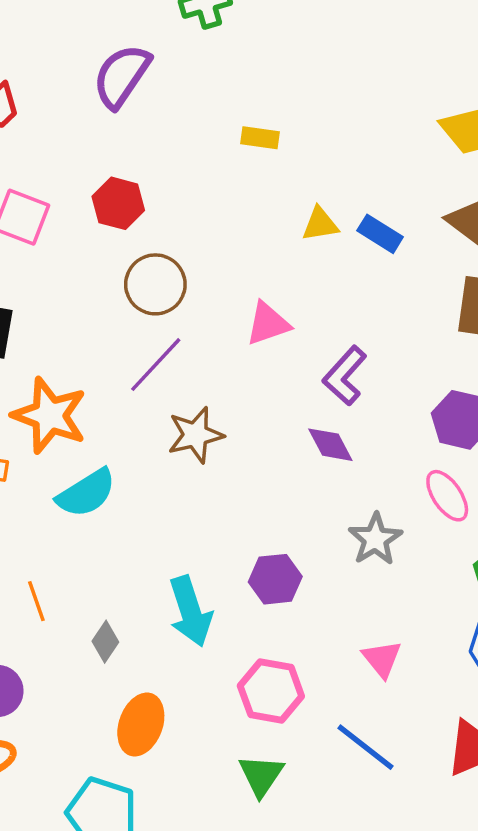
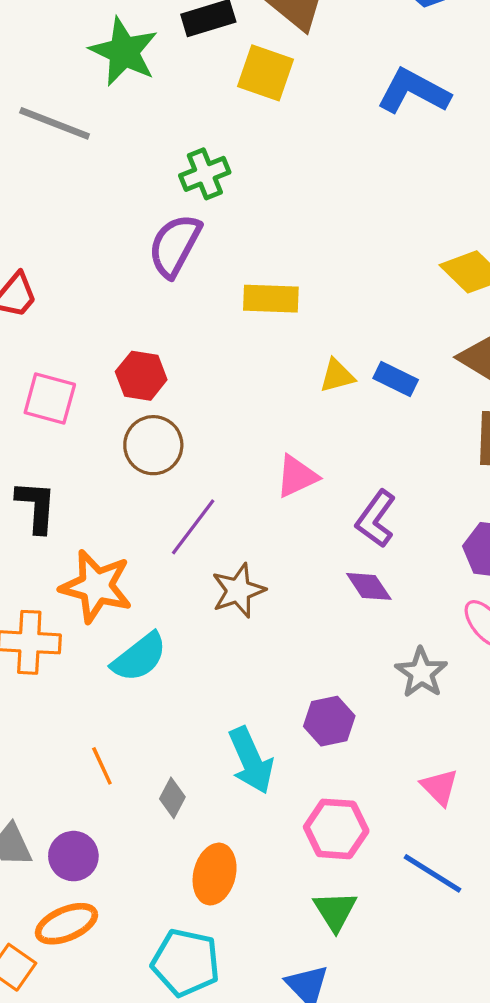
purple semicircle: (122, 76) -> (175, 246), moved
yellow rectangle: (260, 138) -> (271, 299), size x1.5
brown circle: (155, 284) -> (153, 445), moved

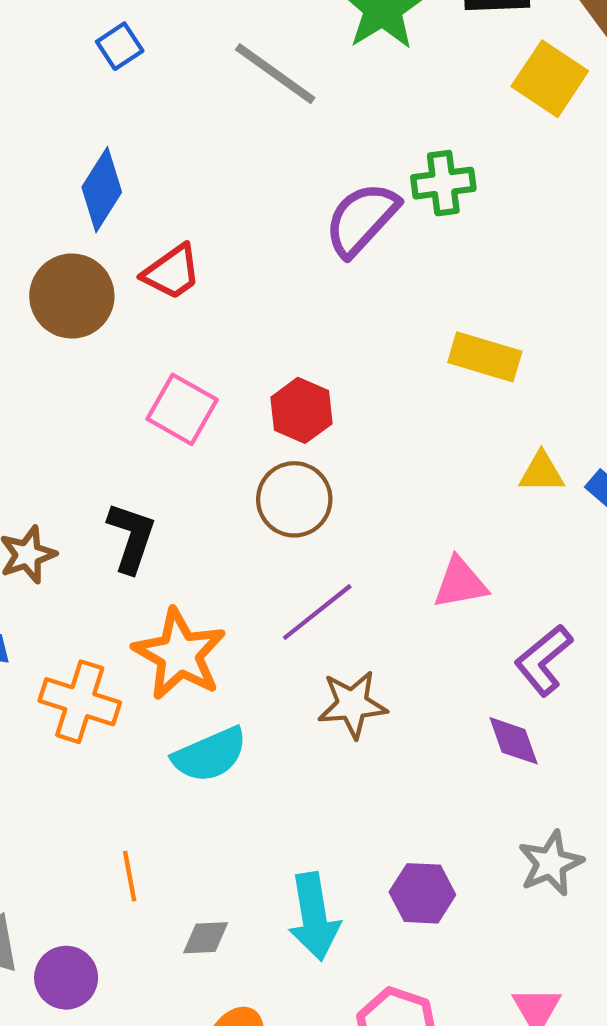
purple semicircle: (175, 246) -> (362, 219), moved
gray diamond: (172, 798) -> (206, 938), turned 45

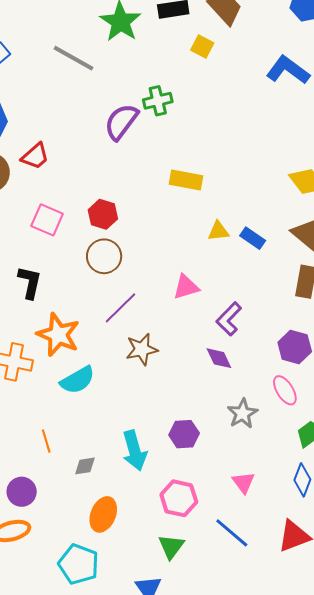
yellow square: (550, 79) -> (202, 46), size x0.7

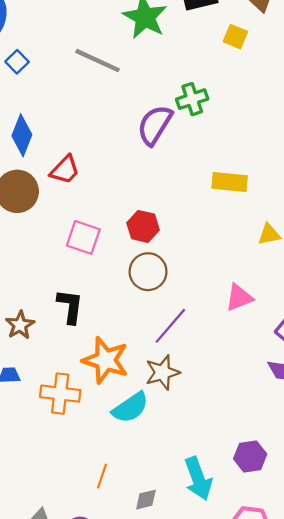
brown star: (142, 349) -> (162, 372), moved
orange line: (46, 441) -> (102, 476), turned 40

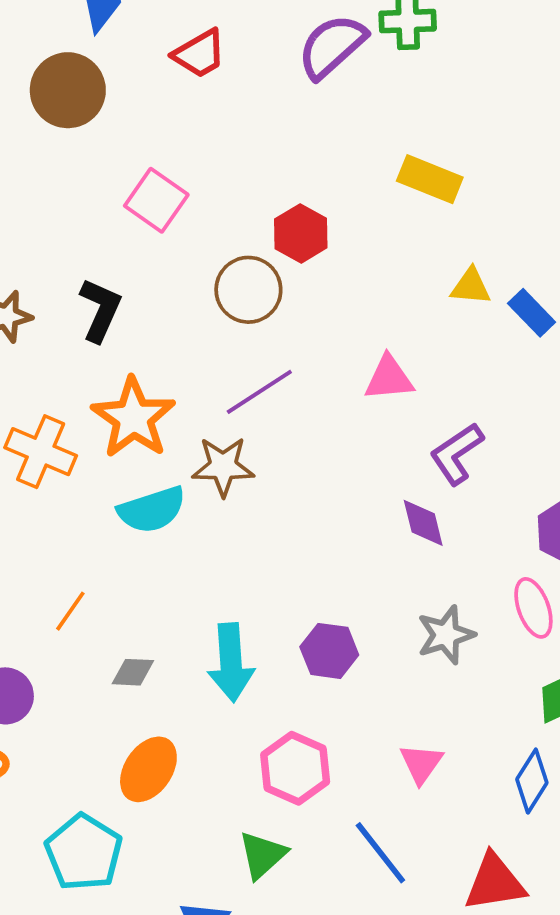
red trapezoid: (65, 170) -> (199, 54), moved
red hexagon: (143, 226) -> (301, 233), moved

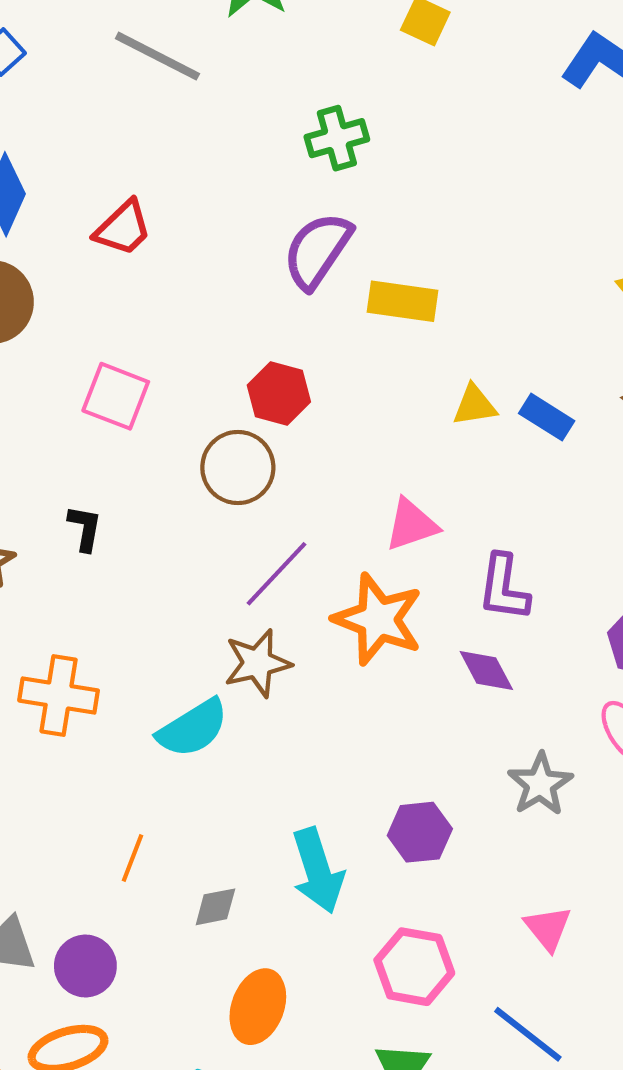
purple semicircle: (332, 46) -> (317, 250), moved
black L-shape: (100, 310) -> (85, 528), size x0.7
orange star: (133, 418) -> (378, 619), moved
purple L-shape: (457, 454) -> (504, 588), turned -34

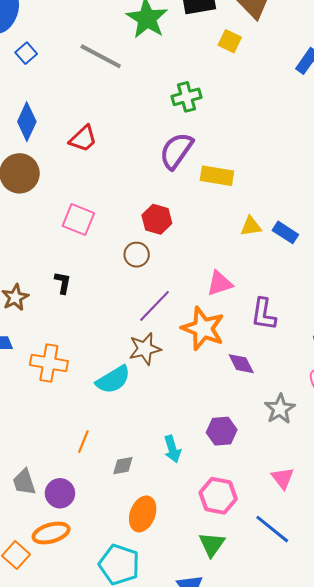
brown circle: (238, 467) -> (137, 255), size x0.7
purple diamond: (486, 671) -> (241, 364), moved
cyan arrow: (318, 871) -> (172, 449), size x0.7

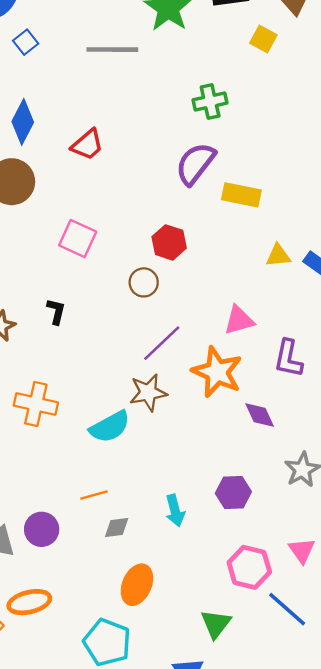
gray line: (101, 56) -> (112, 50), turned -30
orange line: (83, 442) -> (94, 495), moved, turned 50
purple circle: (60, 493) -> (42, 529), moved
pink hexagon: (218, 496) -> (249, 567), moved

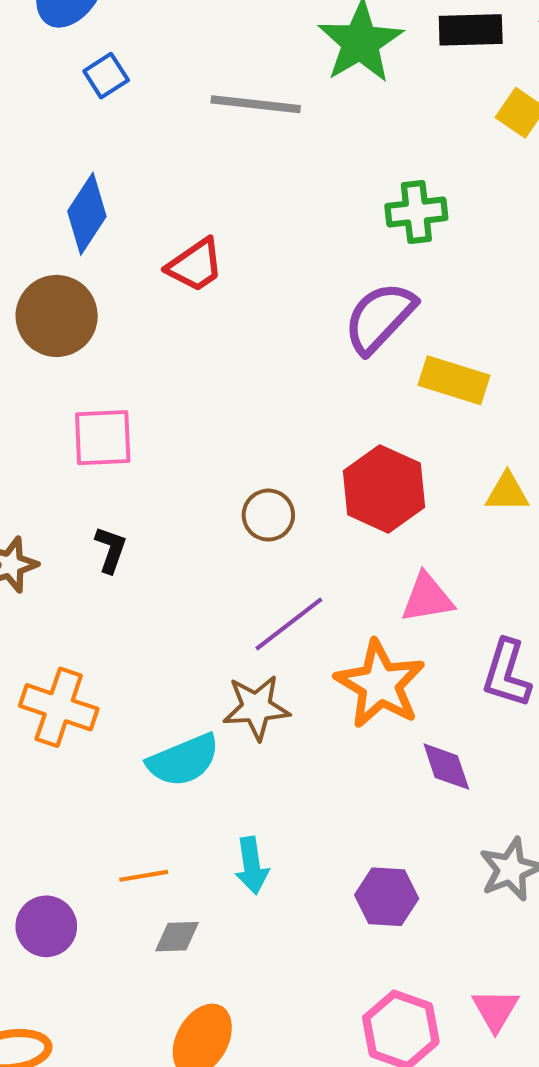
pink square: (78, 239) -> (103, 438), moved, turned -33
red hexagon: (169, 242) -> (384, 489), moved, size x1.4
cyan arrow: (175, 511) -> (252, 865), moved

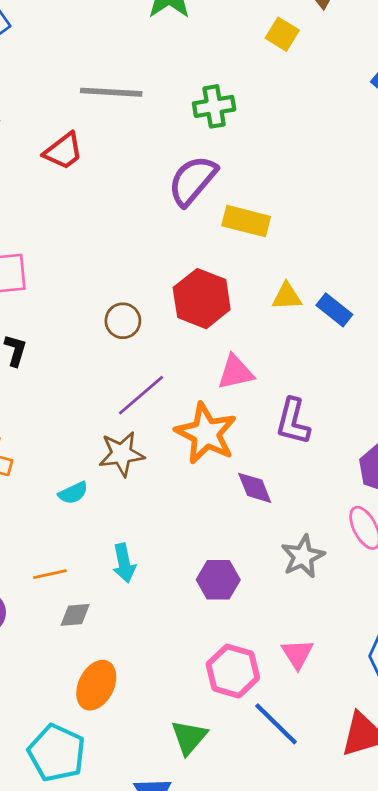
gray line: (256, 104) -> (111, 92), moved
cyan semicircle: (183, 760) -> (73, 493), size x0.6

